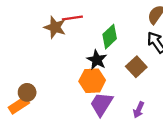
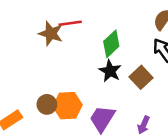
black star: (97, 60) -> (110, 71), moved
orange hexagon: (92, 81) -> (68, 106), moved
brown circle: (27, 92) -> (47, 104), moved

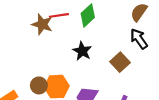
green diamond: (111, 44) -> (88, 15), moved
black star: (110, 71) -> (82, 51), moved

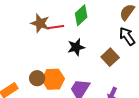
red line: (59, 15) -> (55, 27), moved
black star: (82, 51) -> (76, 47), turned 30

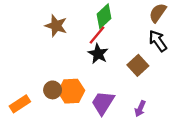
red line: (55, 27) -> (97, 35), moved, turned -42
black star: (76, 47) -> (98, 54), turned -30

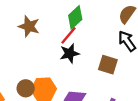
black star: (98, 54) -> (70, 53), turned 30
brown square: (138, 65) -> (108, 65), turned -30

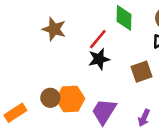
green diamond: (75, 17) -> (124, 18), moved, turned -45
brown square: (108, 65) -> (141, 72), turned -36

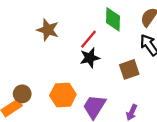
brown circle: (50, 98) -> (22, 94), moved

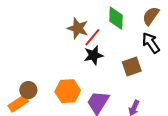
brown star: (48, 30) -> (78, 28), moved

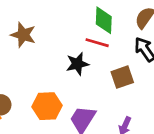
brown star: (78, 28) -> (23, 35), moved
red line: (92, 37) -> (97, 43), moved, turned 66

